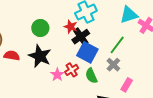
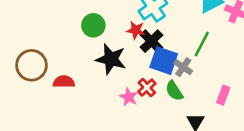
green circle: (40, 28) -> (93, 25), moved
black star: (40, 56) -> (111, 59), moved
gray cross: (113, 65) -> (183, 67), moved

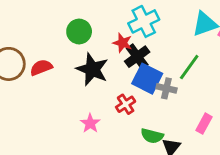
gray cross: (183, 67) -> (166, 88), turned -30
red semicircle: (64, 82) -> (41, 67), moved, turned -30
green semicircle: (174, 91) -> (152, 136), moved, turned -50
pink star: (129, 97) -> (90, 123), moved

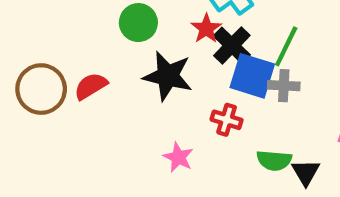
red star: (122, 43) -> (206, 29), turned 30
green line: (189, 67) -> (286, 46), moved
red cross: (126, 104) -> (227, 120), turned -30

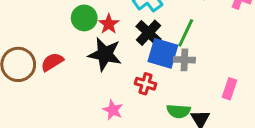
red star: (206, 29) -> (109, 24), moved

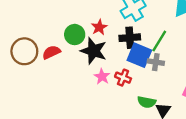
green circle: (84, 18) -> (75, 35), moved
black cross: (148, 33) -> (130, 38), turned 36
pink star: (113, 110) -> (102, 77), moved

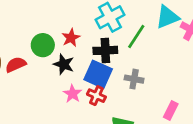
green line: (159, 41) -> (136, 36), moved
black star: (94, 51) -> (64, 64), size x0.7
blue square: (139, 55) -> (98, 74), moved

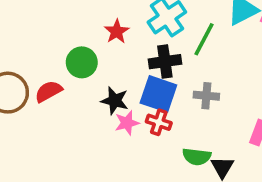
red star: (71, 38) -> (117, 31), moved
black star: (64, 64) -> (115, 101), moved
pink star: (72, 94) -> (127, 123), turned 30

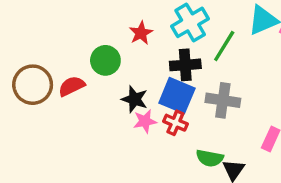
gray cross: (206, 96) -> (223, 100), size x1.4

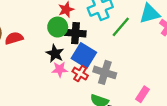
green circle: (105, 60) -> (58, 27), moved
black cross: (185, 65) -> (75, 33), moved
gray cross: (223, 100) -> (105, 72), moved

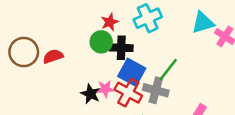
green line: (121, 27) -> (168, 70), moved
black star: (55, 53) -> (91, 94), moved
red cross: (80, 74) -> (128, 93), size x1.5

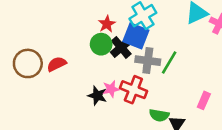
black cross: (121, 48) -> (121, 47), turned -35
blue square: (132, 72) -> (136, 36), moved
gray cross: (156, 90) -> (148, 61), moved

